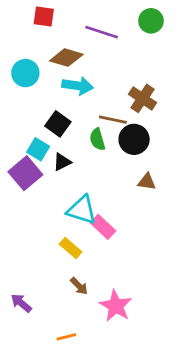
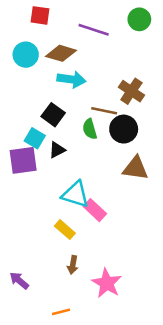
cyan circle: (25, 73) -> (26, 55), moved
purple square: (25, 173) -> (23, 160), turned 32
brown triangle: (147, 182) -> (135, 168), size x1.5
brown arrow: (79, 286) -> (73, 265), turned 54

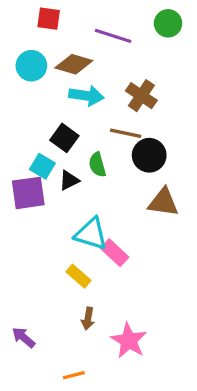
brown cross: (131, 91) -> (141, 96), moved
green semicircle: (90, 129) -> (97, 165), moved

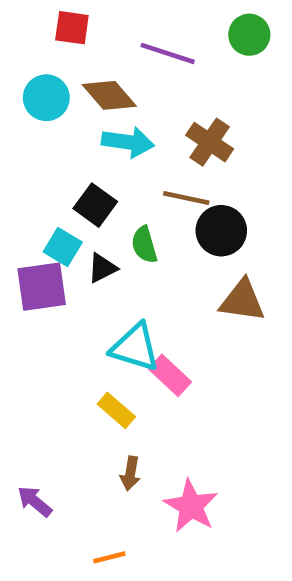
brown diamond: (74, 64) -> (109, 95), turned 33

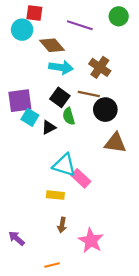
cyan circle: (46, 98) -> (22, 30), moved
black square: (95, 205) -> (60, 97), moved
purple square: (42, 287) -> (20, 101), moved
yellow rectangle: (116, 410) -> (55, 195), turned -35

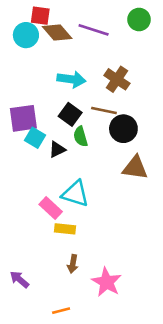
brown diamond: (52, 45) -> (57, 33), moved
pink rectangle: (81, 178) -> (51, 208), moved

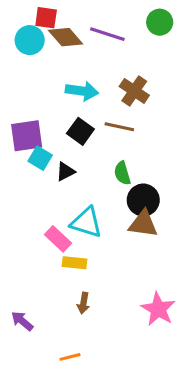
black circle: (123, 129) -> (143, 200), moved
green semicircle: (81, 136) -> (122, 173), moved
brown triangle: (135, 168) -> (143, 224), moved
pink star: (107, 282) -> (158, 309), moved

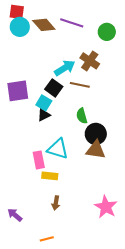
red square: (46, 18) -> (17, 12), moved
green circle: (160, 22) -> (107, 32), moved
cyan arrow: (82, 91) -> (65, 68), moved, turned -40
cyan square: (40, 158) -> (44, 103), moved
pink rectangle: (58, 239) -> (39, 160), turned 36

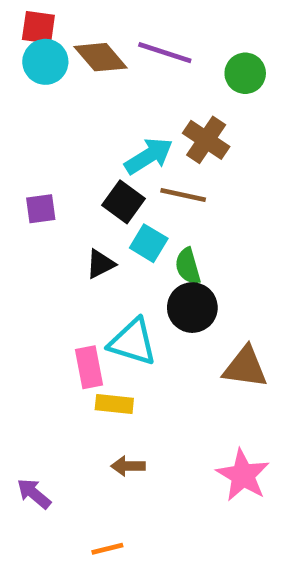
purple square: (18, 91) -> (41, 209), size x0.6
cyan square: (44, 103) -> (149, 243), moved
black circle: (96, 134) -> (192, 308), moved
brown triangle: (96, 150) -> (245, 367), moved
brown arrow: (56, 203) -> (128, 466), turned 80

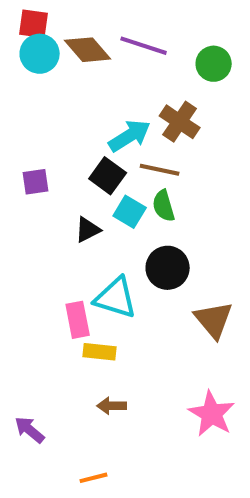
green semicircle: (188, 266) -> (164, 206), moved
brown triangle: (245, 367) -> (214, 320), turned 42

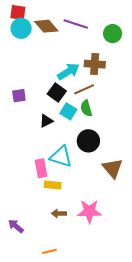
brown cross: (180, 122) -> (95, 64), turned -30
brown line: (160, 170) -> (84, 89), turned -36
pink star: (212, 414) -> (89, 211), moved, turned -30

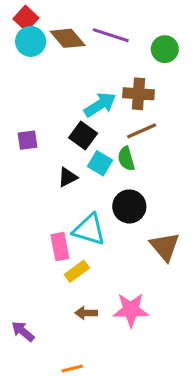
red square: (18, 13) -> (26, 18), turned 35
brown line: (84, 89) -> (142, 131), moved
yellow rectangle: (53, 185) -> (77, 271), turned -42

